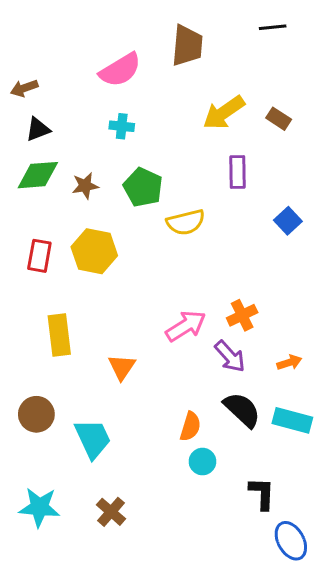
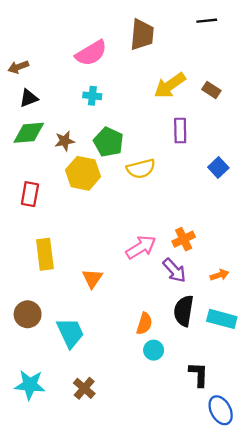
yellow hexagon: (94, 251) -> (83, 173), moved
black semicircle: (242, 410) -> (184, 311), turned -124

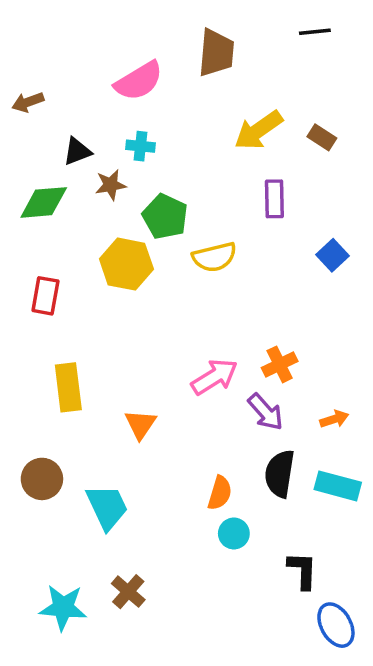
black triangle: (29, 98) -> (77, 151), moved
brown star: (65, 141) -> (111, 185), moved
cyan star: (30, 385) -> (63, 607), moved

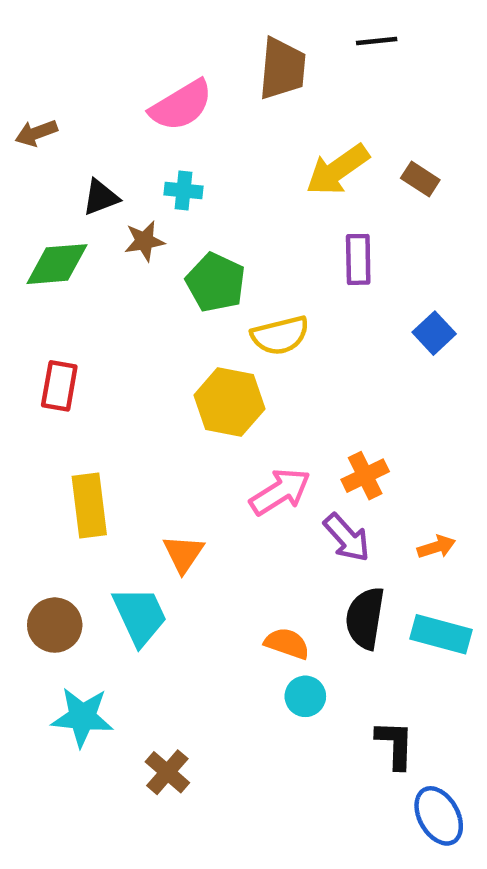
black line: (315, 32) -> (377, 41), moved
yellow hexagon: (126, 264) -> (229, 402), moved
orange semicircle: (220, 493) -> (287, 643), turned -88
cyan trapezoid: (107, 507) -> (140, 616), moved
cyan star: (63, 607) -> (82, 717), moved

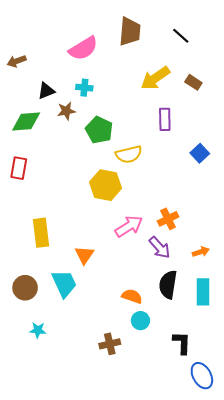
black line: (377, 41) -> (181, 36), moved, turned 48
red rectangle: (59, 386) -> (19, 168), moved
cyan rectangle: (441, 634) -> (203, 292), turned 75
cyan star: (82, 717) -> (38, 330), size x0.6
brown cross: (167, 772) -> (110, 344), moved, turned 36

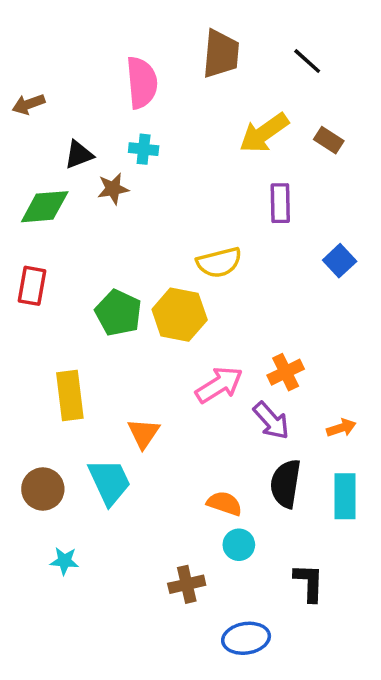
pink semicircle: (83, 48) -> (142, 83), turned -64
green pentagon: (99, 130) -> (118, 313), moved
blue ellipse: (202, 376) -> (246, 638), moved, turned -70

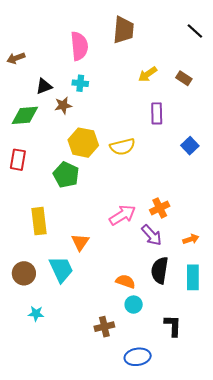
black line: (307, 61) -> (195, 31), moved
yellow arrow: (264, 133) -> (148, 74), size x0.7
yellow hexagon: (180, 315) -> (83, 143), moved

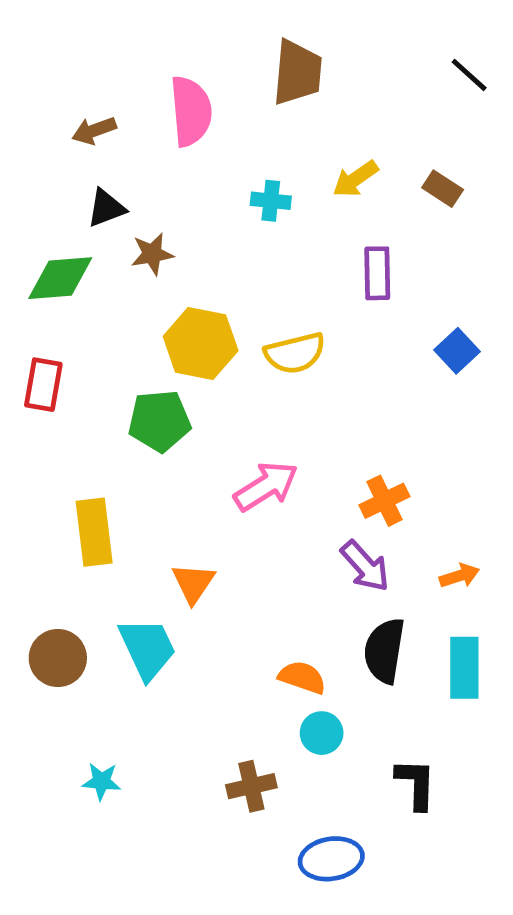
brown arrow: (16, 58) -> (94, 131), moved
cyan cross: (80, 83) -> (271, 201), moved
green pentagon: (66, 175) -> (159, 421), turned -30
pink arrow: (122, 215) -> (266, 486), moved
cyan star: (36, 314) -> (101, 781), moved

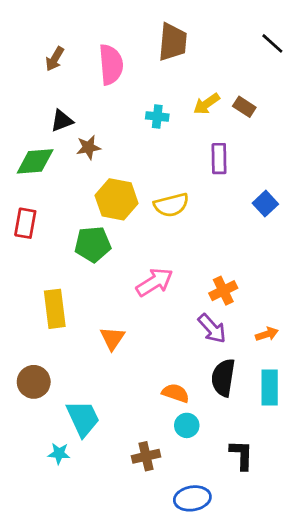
brown arrow: (94, 131) -> (55, 59), moved, turned -40
brown rectangle: (443, 189) -> (244, 107), moved
cyan trapezoid: (147, 648) -> (83, 418), moved

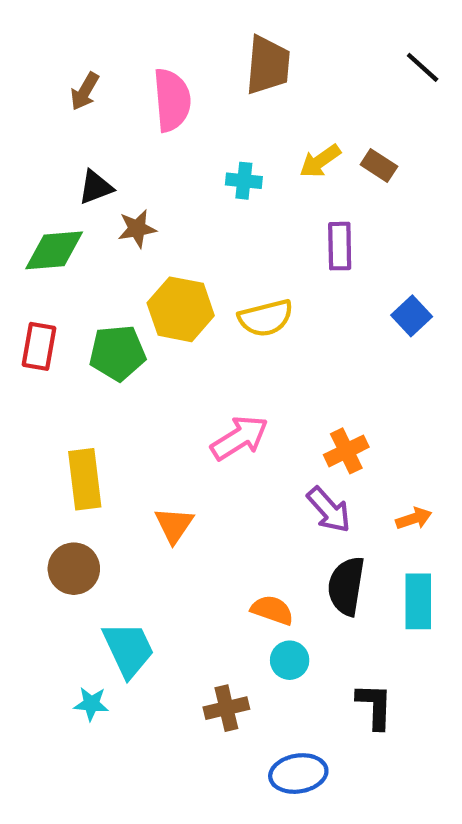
green pentagon: (93, 244) -> (117, 353), moved
brown circle: (34, 382) -> (74, 569), moved

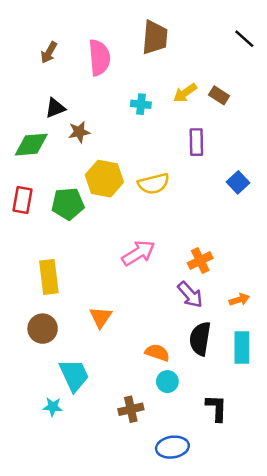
orange triangle: (174, 525) -> (101, 317), moved

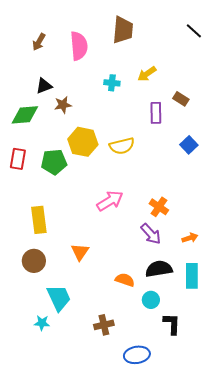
brown rectangle: (219, 95) -> (181, 99), moved
orange cross: (200, 261) -> (159, 207), turned -30
black semicircle: (200, 339) -> (159, 269), turned 72
cyan circle: (167, 382) -> (151, 300), moved

